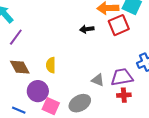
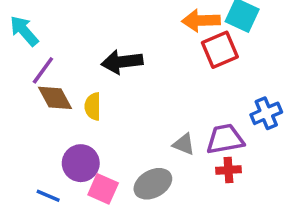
black arrow: (87, 29) -> (122, 62), moved, size x1.6
yellow semicircle: (51, 65) -> (93, 106), moved
brown diamond: (20, 67) -> (55, 98), moved

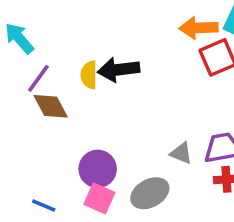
yellow semicircle: (93, 106) -> (89, 75), moved
purple circle: (81, 163) -> (98, 169), moved

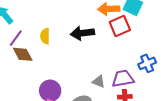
black arrow: (119, 70) -> (82, 33), moved

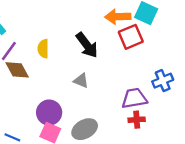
black arrow: (82, 33) -> (87, 45), turned -120
gray triangle: (99, 82) -> (81, 81), moved

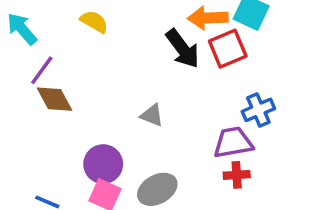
black arrow: (87, 45) -> (183, 49), moved
yellow semicircle: (43, 49) -> (94, 22), moved, turned 120
blue cross: (163, 81) -> (258, 110), moved

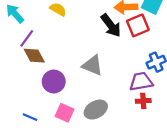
gray triangle: (152, 115) -> (93, 65), size x1.5
purple circle: (103, 164) -> (54, 82), moved

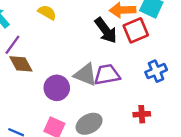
purple circle: (54, 82) -> (57, 88), moved
purple trapezoid: (141, 82) -> (107, 75), moved

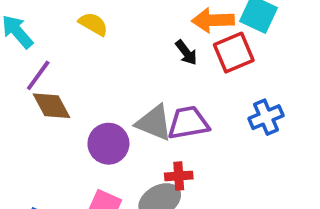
black arrow: (106, 30) -> (186, 53), size x0.6
red cross: (142, 114) -> (179, 176), moved

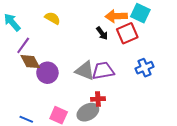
purple circle: (108, 144) -> (47, 73), moved

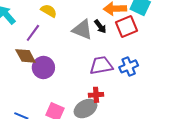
purple line: (23, 45) -> (33, 33), moved
blue cross: (144, 68) -> (129, 66), moved
gray triangle: (85, 71) -> (82, 30), moved

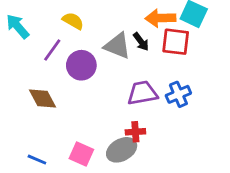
red square: (127, 27) -> (176, 42), turned 30
brown diamond: (26, 56) -> (43, 99), moved
purple circle: (43, 68) -> (81, 65), moved

